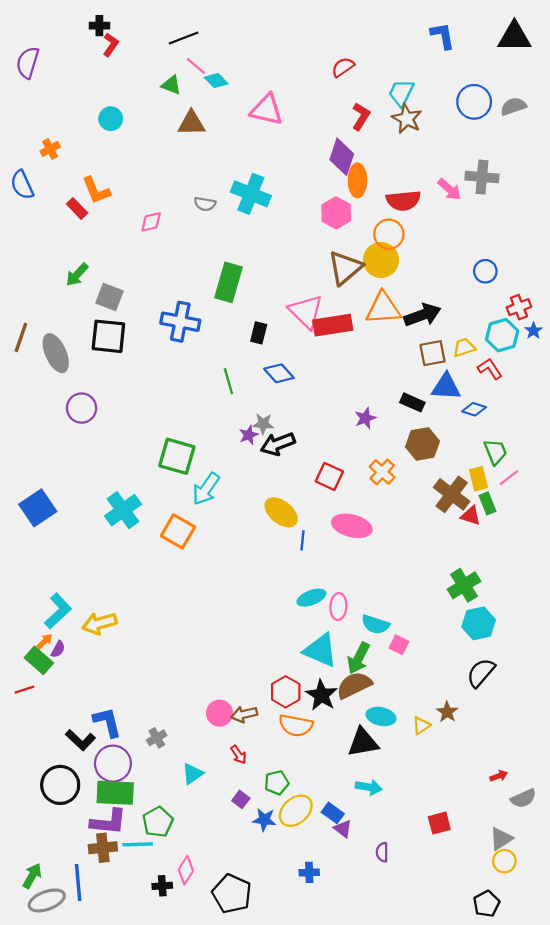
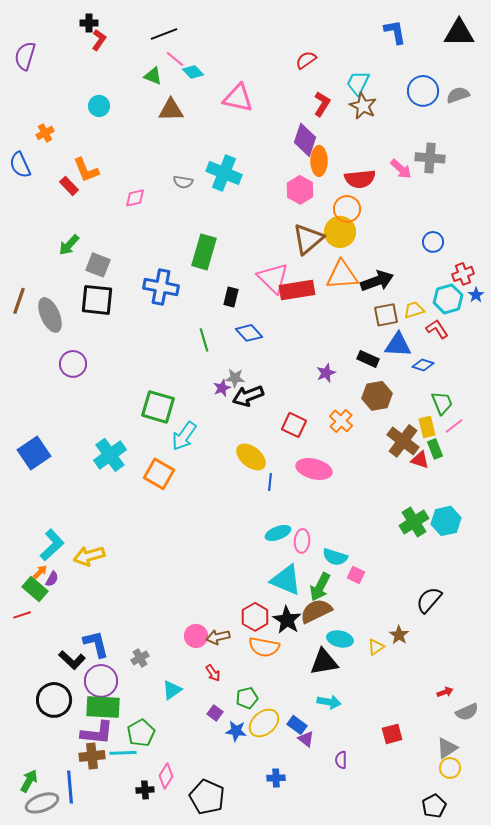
cyan hexagon: (479, 623) -> (446, 521), moved

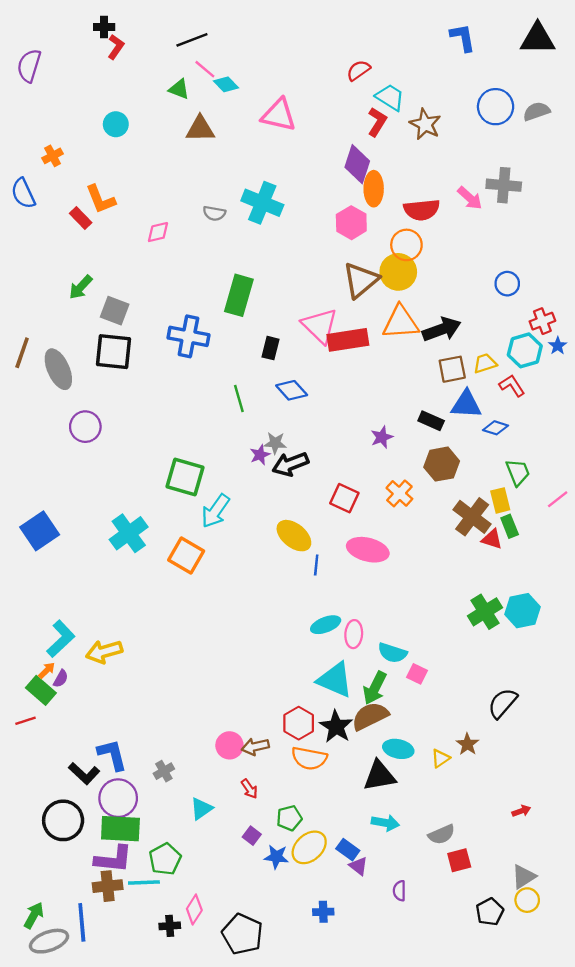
cyan trapezoid: (358, 83) -> (390, 97), moved, turned 96
pink line: (454, 426) -> (558, 499), moved
gray semicircle: (467, 712) -> (442, 834), moved
black pentagon: (434, 806) -> (490, 912), moved

